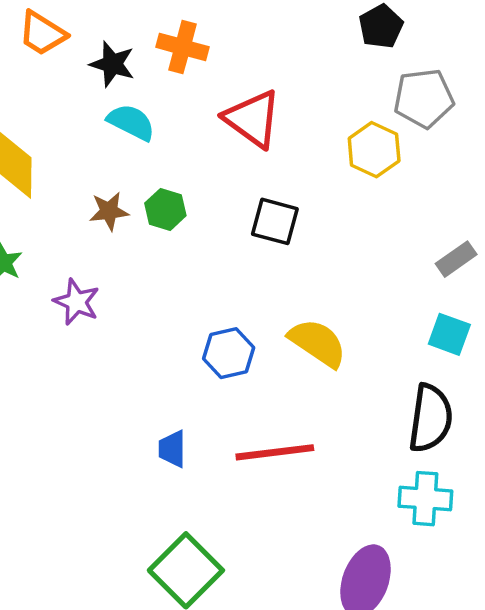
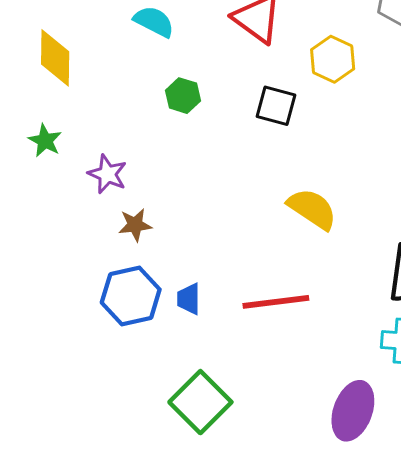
yellow hexagon: (374, 150) -> (333, 59), moved
brown star: (109, 211) -> (135, 225), moved
blue hexagon: (229, 353) -> (131, 296), moved, size x1.4

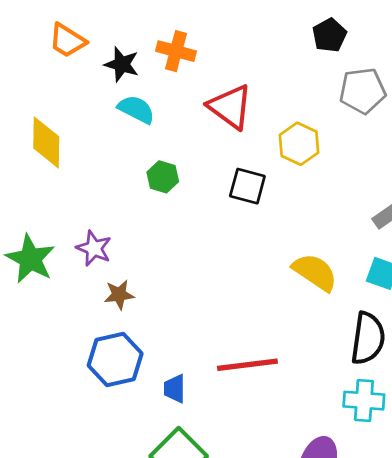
green star: (45, 141) -> (30, 259), moved, size x1.6
yellow semicircle: (312, 209) -> (315, 272), moved
blue trapezoid: (189, 299) -> (175, 389), moved

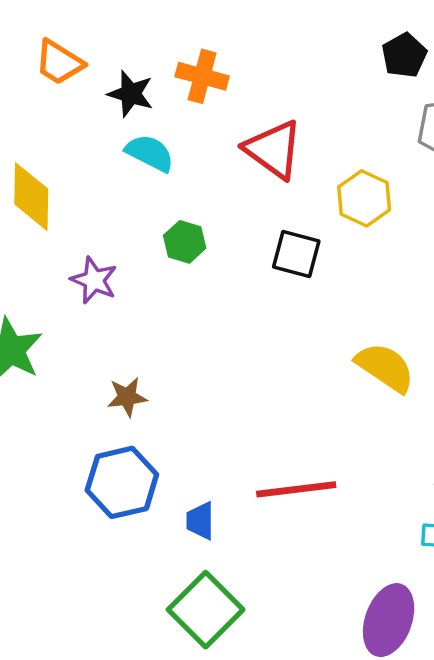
purple star: (94, 248) -> (94, 280), moved

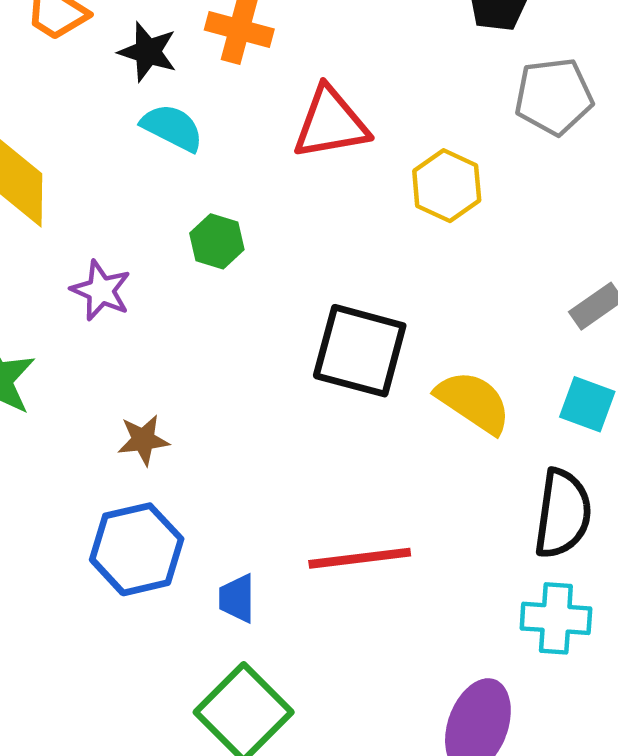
red triangle: (274, 149) -> (331, 123), turned -46
black square: (296, 254) -> (360, 351), moved, size x1.5

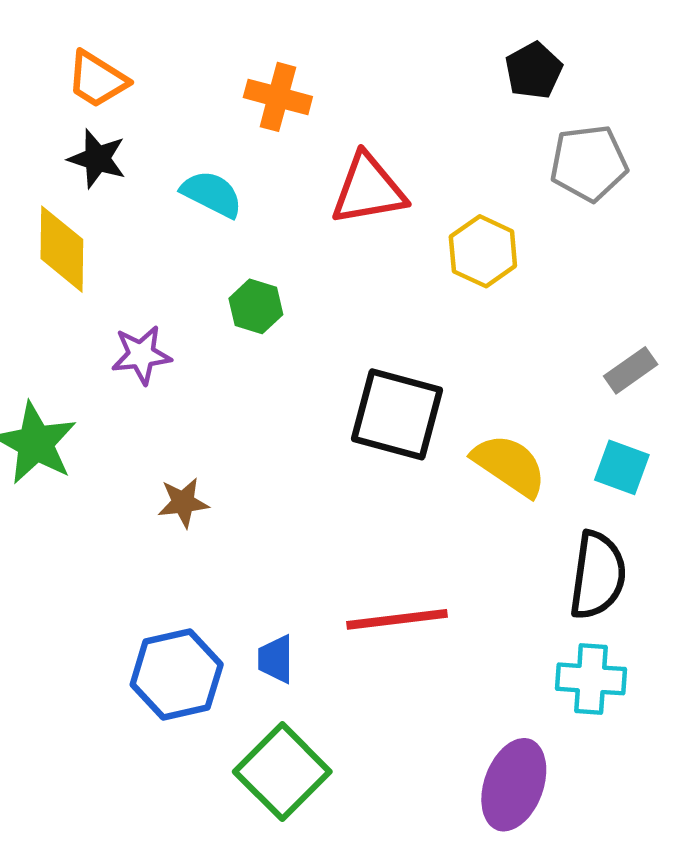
black star: (148, 52) -> (97, 159), moved
purple star: (101, 290) -> (141, 355), turned -30
blue hexagon: (137, 549) -> (177, 675), moved

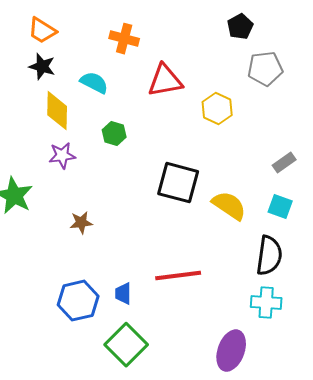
yellow diamond: (62, 249) -> (57, 111), moved

